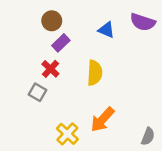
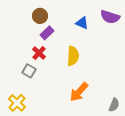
yellow cross: (67, 134) -> (17, 103), moved

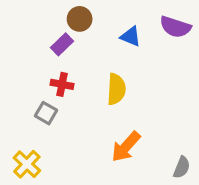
brown circle: (40, 16) -> (80, 19), moved
purple rectangle: (47, 33) -> (62, 44), moved
red cross: (39, 53) -> (62, 84), turned -32

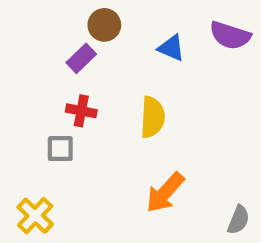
gray square: (46, 113) -> (60, 149), turned -30

